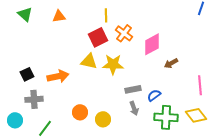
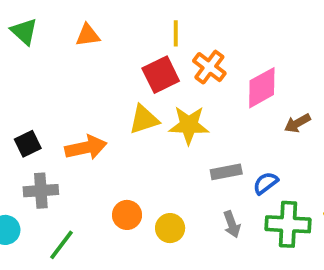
yellow triangle: (89, 61) -> (144, 119), turned -30
gray arrow: (134, 108) -> (232, 224), moved

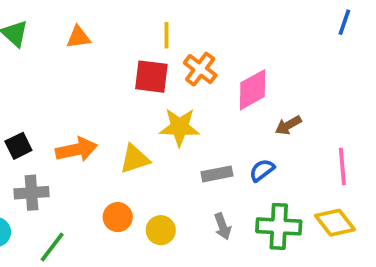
red square: (161, 75) -> (151, 77), turned 33
yellow triangle: (144, 119) -> (135, 159), moved
blue semicircle: (266, 183) -> (262, 170), moved

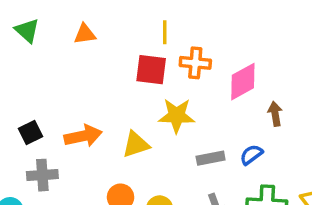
orange cross: (200, 69) -> (195, 63), turned -32
brown arrow: (288, 125) -> (275, 114), turned 110

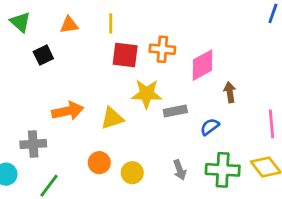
yellow line: (165, 32) -> (111, 23), moved
black square: (30, 133) -> (43, 55), moved
gray rectangle: (211, 158) -> (175, 111), moved

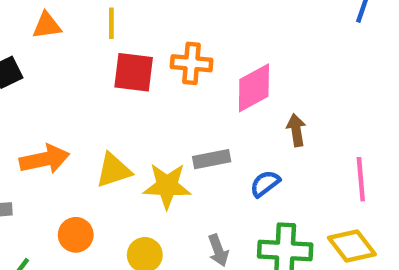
yellow star: (147, 94) -> (167, 186), moved
orange circle: (99, 163) -> (76, 235), moved

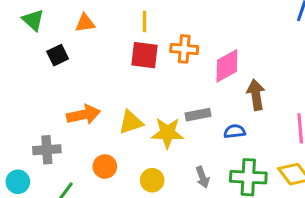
yellow line: (111, 23) -> (145, 22), moved
brown arrow: (296, 130) -> (256, 95), size x1.4
blue semicircle: (265, 184) -> (235, 131), turned 30

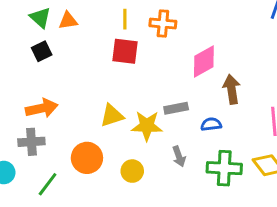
green triangle: (33, 20) -> (40, 18), moved
orange cross: (184, 49) -> (163, 24), moved
orange arrow: (83, 115) -> (42, 108), moved
orange circle: (105, 166) -> (87, 158), size x1.4
gray arrow: (203, 177) -> (179, 156), moved

